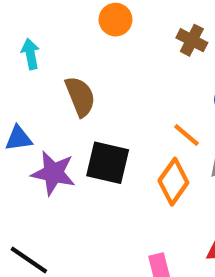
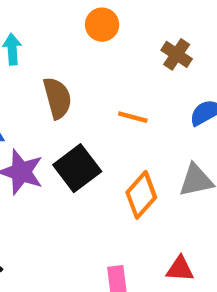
orange line: (187, 135) -> (133, 117), moved, turned -32
black square: (108, 163) -> (77, 168), turned 33

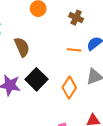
orange line: (133, 117) -> (74, 50), moved

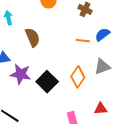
black square: (36, 79) -> (47, 82), moved

